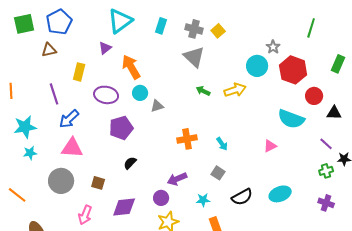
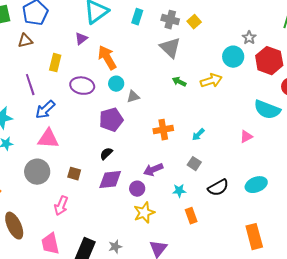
purple pentagon: (121, 128) -> (111, 120), moved
cyan arrow: (222, 144) -> (198, 135), turned 80
purple diamond: (124, 207) -> (110, 180), moved

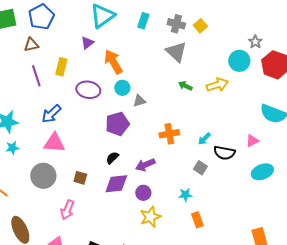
purple line: (30, 85) -> (36, 76), moved
purple arrow: (153, 170) -> (145, 165), moved
cyan ellipse: (256, 185) -> (262, 172), moved
black semicircle: (218, 188) -> (224, 153), moved, turned 40

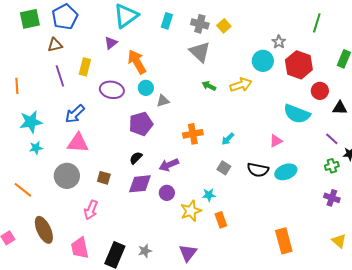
black semicircle: (224, 153) -> (258, 170), moved
yellow star: (150, 217) -> (191, 211), moved

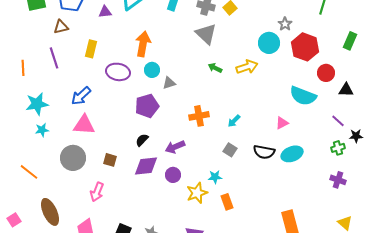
purple triangle: (111, 43) -> (105, 12), moved, turned 32
orange arrow: (137, 62) -> (143, 44), turned 40
purple line: (60, 76) -> (54, 58), moved

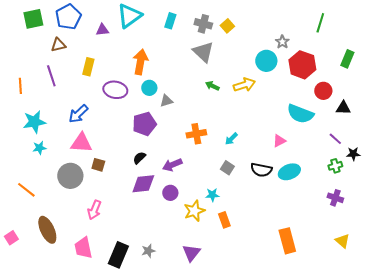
brown square: (110, 160) -> (98, 165), moved

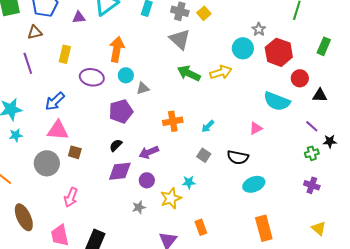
green arrow: (212, 86) -> (189, 73), size x1.6
cyan ellipse: (289, 172) -> (254, 184), moved
orange rectangle: (224, 220) -> (201, 227), moved
gray star: (148, 251) -> (139, 207), moved

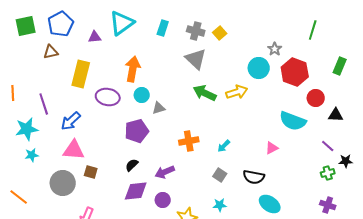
yellow rectangle: (65, 54) -> (81, 74), size x1.5
purple line: (28, 63) -> (44, 104), moved
cyan star: (189, 182) -> (220, 205), moved
cyan ellipse: (254, 184) -> (270, 204), turned 55

